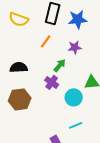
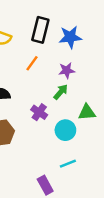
green arrow: (60, 65) -> (61, 92), moved

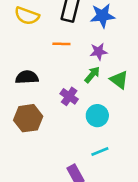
orange line: (32, 63) -> (61, 44), turned 56
green triangle: (87, 112) -> (119, 80), moved, turned 42

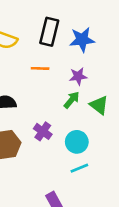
purple cross: (69, 96) -> (43, 131), moved
cyan line: (100, 151) -> (79, 168), moved

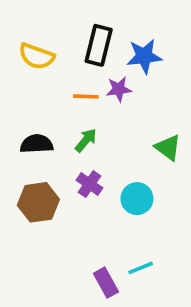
purple star: (78, 76) -> (119, 89), moved
green arrow: (72, 100) -> (86, 140), moved
cyan line: (79, 168) -> (141, 268), moved

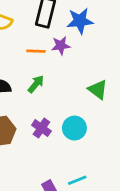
purple cross: (89, 184) -> (41, 128), moved

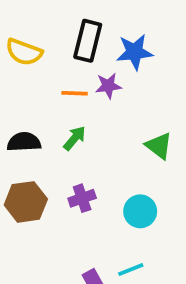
purple cross: (41, 128) -> (82, 198), turned 36
cyan circle: (74, 128) -> (140, 211), moved

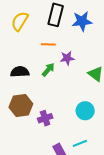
yellow semicircle: (24, 52) -> (20, 21), turned 102
purple star: (108, 86) -> (67, 58), moved
purple cross: (82, 198) -> (45, 118), moved

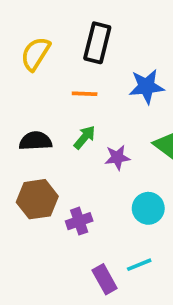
blue star: (82, 21) -> (146, 86), moved
purple star: (67, 58) -> (117, 157), moved

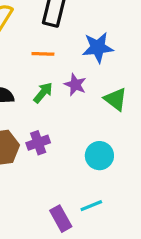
purple star: (117, 157) -> (75, 85), moved, turned 30
purple cross: (79, 221) -> (38, 143), moved

